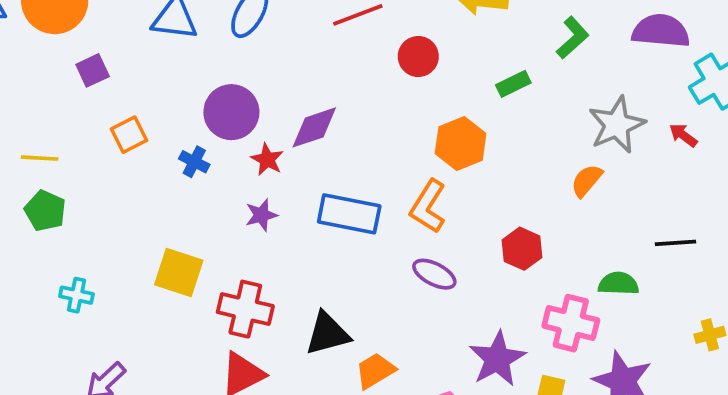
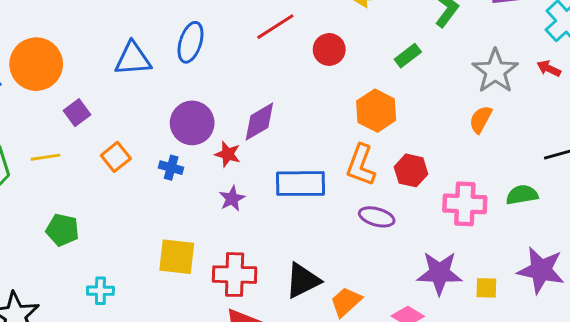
yellow line: (40, 158) -> (45, 157), moved
red hexagon: (522, 249) -> (411, 170), moved
pink cross: (571, 323) -> (465, 204), moved
purple star: (497, 359) -> (439, 273), turned -30

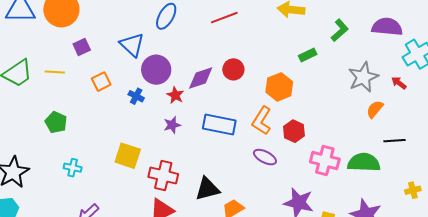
red circle: (329, 49) -> (233, 69), moved
blue triangle: (133, 59) -> (132, 45), moved, turned 36
orange semicircle: (481, 119) -> (375, 109), moved
green semicircle: (522, 195) -> (364, 162), size x1.5

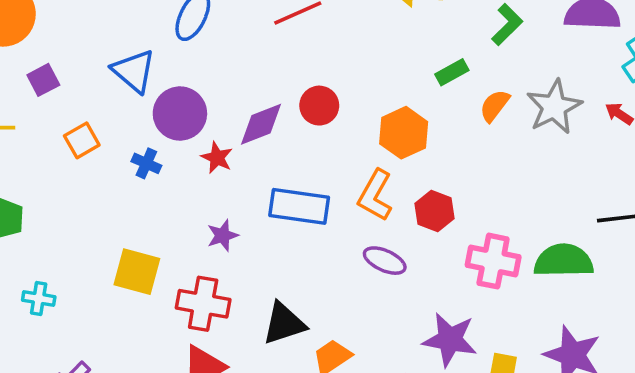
orange semicircle: (375, 109) -> (495, 106), moved
purple star: (172, 125) -> (223, 235), moved

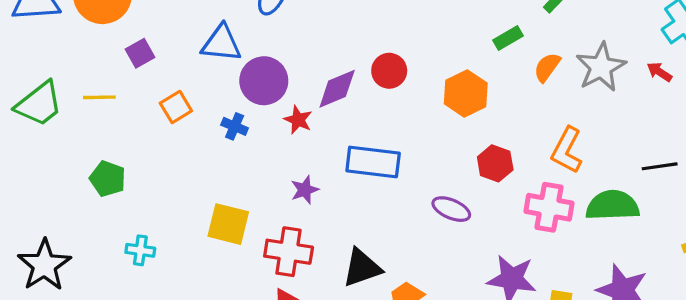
blue triangle: (134, 71) -> (221, 43), turned -33
orange L-shape: (375, 195) -> (567, 150), moved

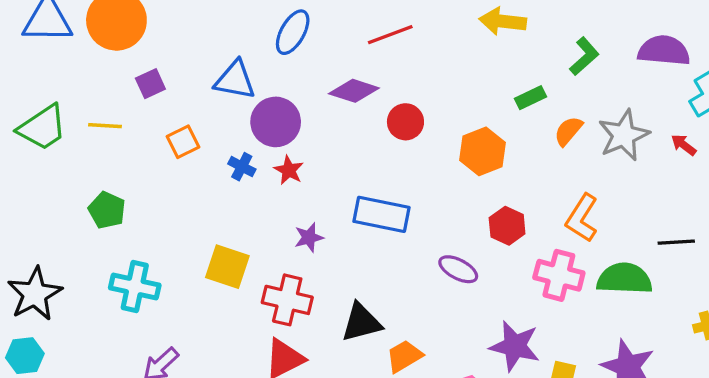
purple diamond: (337, 89) -> (354, 91), moved, turned 36
red star: (298, 120) -> (289, 170), moved
cyan cross: (140, 250) -> (135, 286), size x1.6

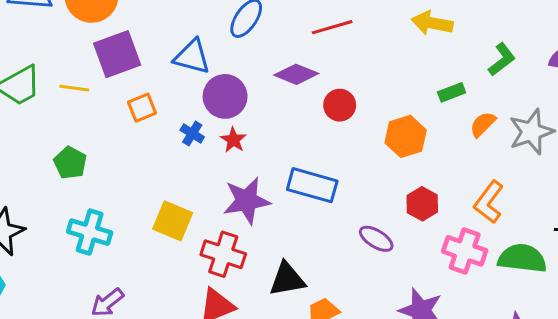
purple square: (150, 84) -> (117, 54), size x1.8
purple star: (309, 237) -> (247, 201), size x1.8

